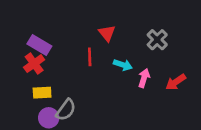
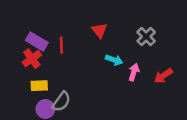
red line: (90, 57) -> (61, 45), moved

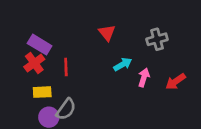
gray cross: (146, 37) -> (157, 39), turned 30
red line: (61, 45) -> (66, 67), moved
cyan arrow: (114, 60) -> (123, 64), turned -49

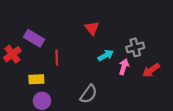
gray cross: (157, 39) -> (135, 47), moved
red cross: (34, 63) -> (12, 54), moved
gray semicircle: (66, 109) -> (89, 94), moved

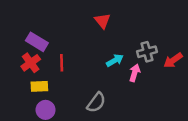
red triangle: (92, 28) -> (102, 21), moved
red cross: (12, 54) -> (31, 63), moved
red arrow: (151, 70) -> (173, 60), moved

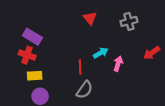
gray cross: (147, 52) -> (129, 21), moved
red cross: (31, 63) -> (27, 55), turned -35
red line: (62, 63) -> (80, 67), moved

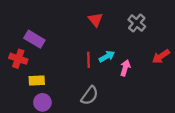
gray cross: (129, 21) -> (137, 23), turned -35
red cross: (27, 55) -> (18, 59), moved
red line: (80, 67) -> (88, 60), moved

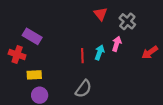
red triangle: (95, 20) -> (101, 14), moved
cyan arrow: (107, 56) -> (100, 52), turned -40
pink arrow: (125, 68) -> (117, 44), moved

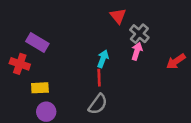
gray cross: (127, 21) -> (139, 34), moved
cyan arrow: (100, 52) -> (103, 59), moved
red line: (82, 56) -> (99, 78), moved

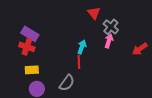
red cross: (20, 64) -> (27, 47), moved
gray semicircle: (98, 104) -> (67, 83), moved

